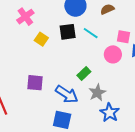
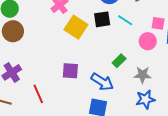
yellow square: (41, 39) -> (76, 27), size x1.6
gray star: (97, 93) -> (142, 75), moved, turned 30
blue star: (110, 113) -> (145, 99), turned 30

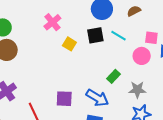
yellow square: (76, 27) -> (69, 44), size x0.6
purple square: (70, 71) -> (64, 99), moved

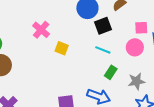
black square: (95, 35) -> (103, 26), moved
cyan line: (118, 36) -> (103, 50), moved

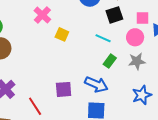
black square: (103, 26) -> (114, 15), moved
gray star: (137, 81) -> (137, 61), moved

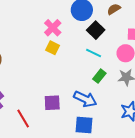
pink cross: (42, 15) -> (53, 28), moved
black square: (114, 15) -> (96, 30), moved, turned -30

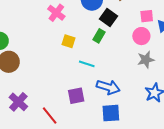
pink cross: (53, 28) -> (56, 13), moved
cyan line: (94, 53) -> (87, 64), moved
green rectangle: (99, 76) -> (99, 36), moved

